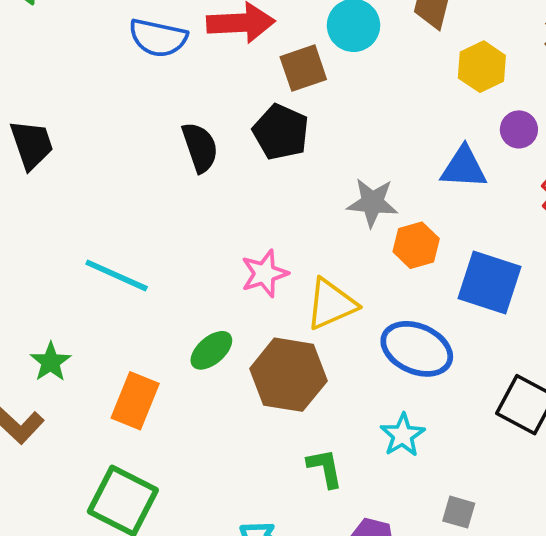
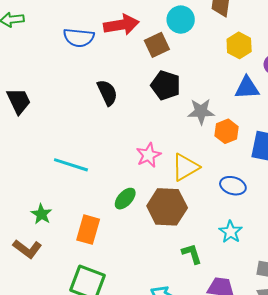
yellow hexagon: (482, 67) -> (239, 45), moved
black pentagon: (281, 132) -> (166, 85), moved
blue ellipse: (417, 349) -> (233, 186), size x0.7

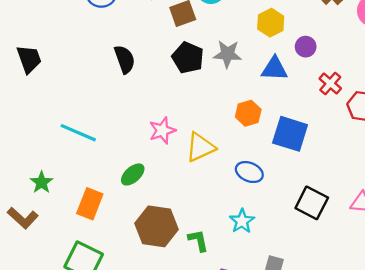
gray star: (201, 111) -> (227, 54), moved
brown hexagon: (167, 207) -> (156, 226), moved

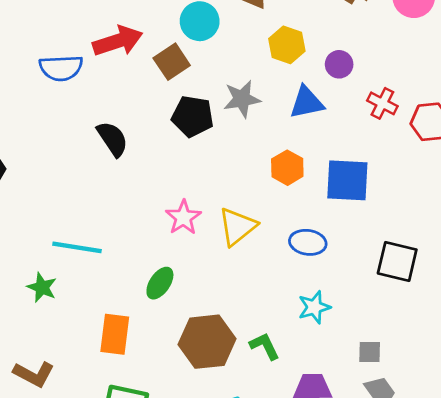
green star: (41, 182) -> (42, 287), moved
cyan star: (242, 221) -> (314, 307), turned 30

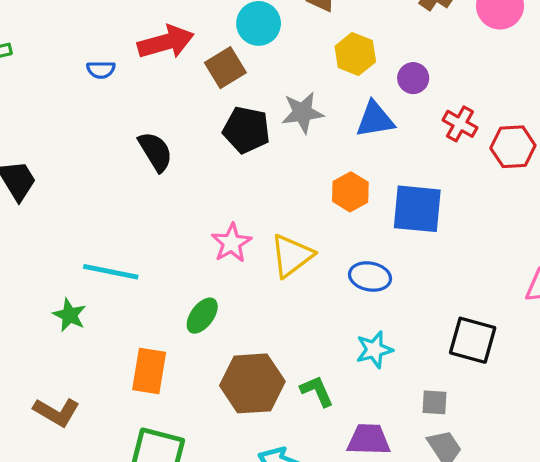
blue semicircle: (61, 68) -> (101, 70), size x0.6
black square: (397, 262) -> (473, 340), moved

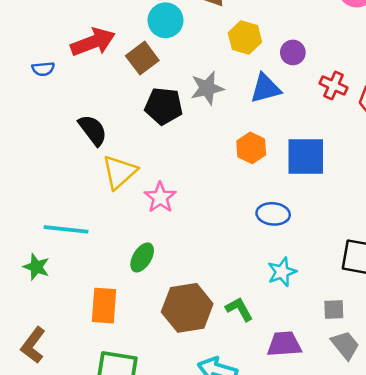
yellow triangle: (292, 256) -> (119, 172), moved
brown L-shape: (57, 412) -> (33, 345), turned 102

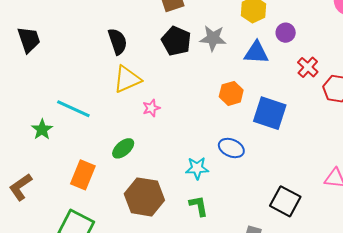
pink star: (160, 197) -> (151, 108), size x0.7
cyan star: (282, 272) -> (197, 168), moved
green L-shape: (239, 309) -> (199, 206), moved

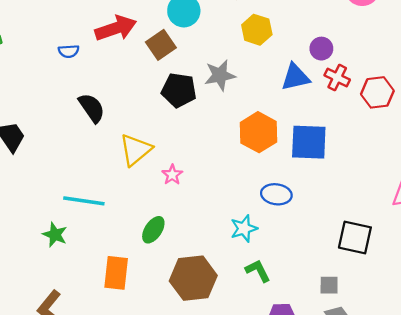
purple circle: (286, 33) -> (321, 49), moved
black semicircle: (118, 41) -> (92, 108), moved
blue triangle: (256, 53) -> (295, 77), moved
orange hexagon: (231, 93) -> (259, 132), size x1.4

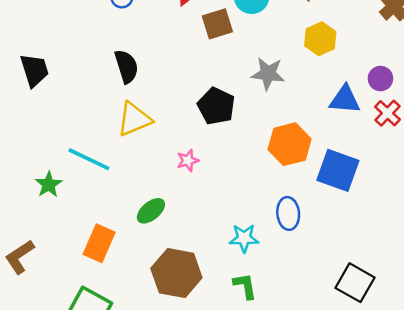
black pentagon: (179, 90) -> (216, 106), moved
yellow triangle: (136, 150) -> (134, 119), moved
blue ellipse: (276, 194) -> (288, 213), turned 60

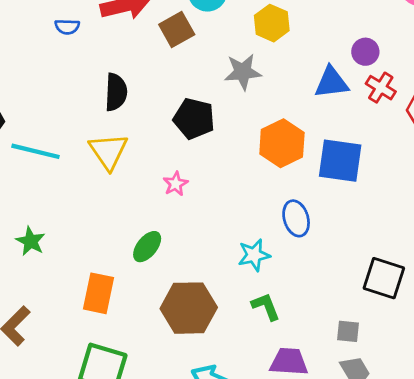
yellow hexagon: (320, 39) -> (272, 23), moved
black semicircle: (126, 66) -> (116, 92), moved, turned 32
yellow triangle: (134, 119) -> (108, 151), turned -30
cyan line: (89, 159) -> (35, 151), moved

